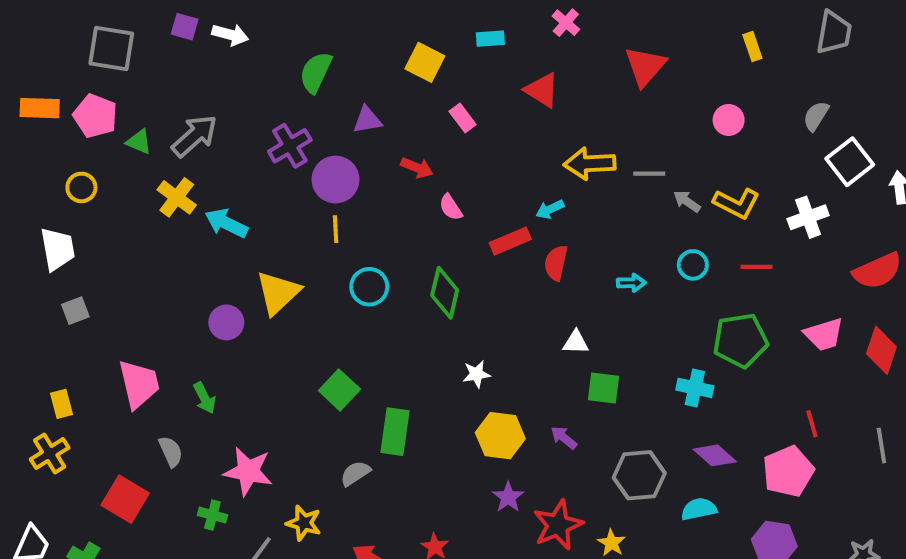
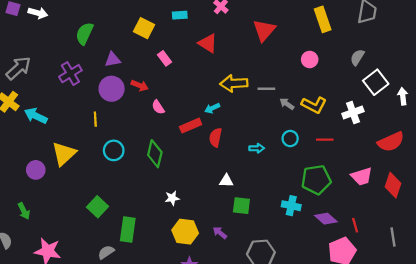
yellow rectangle: (752, 47) -> (323, 19), size x1.6
purple circle: (336, 180) -> (112, 89), moved
purple diamond: (715, 455) -> (326, 219), moved

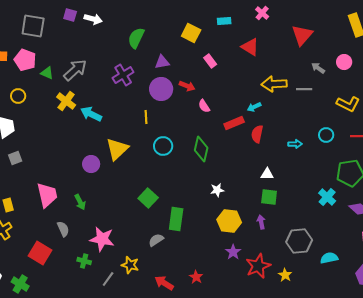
gray arrow: (287, 104) -> (318, 68), moved
green square: (241, 206) -> (269, 197), moved
cyan cross: (291, 206) -> (327, 197), turned 30
purple arrow: (220, 233) -> (261, 222), turned 40

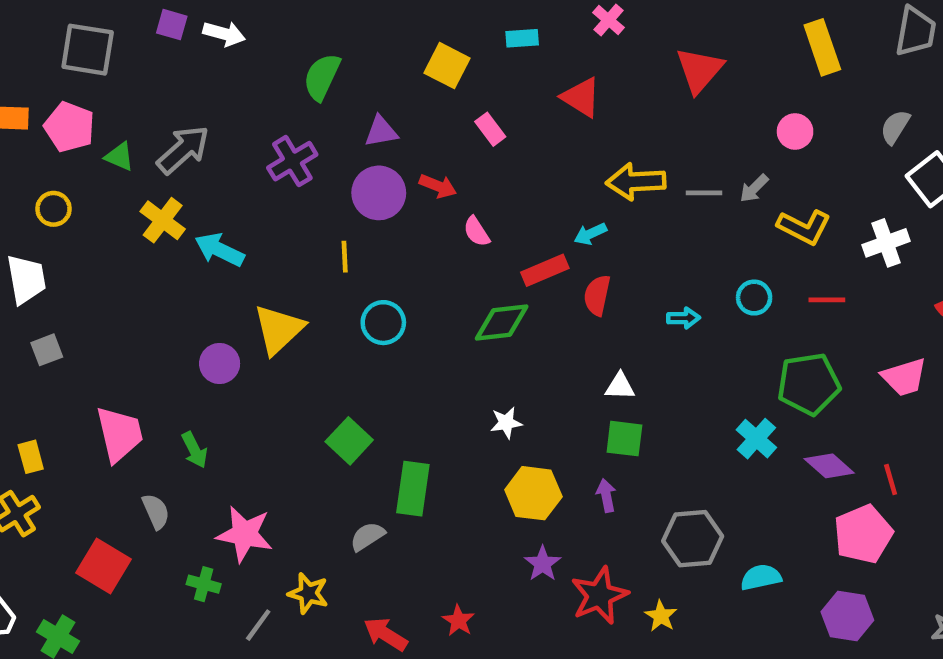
gray arrow: (318, 68) -> (754, 188), moved, turned -80
green diamond: (201, 149) -> (502, 323), moved, turned 70

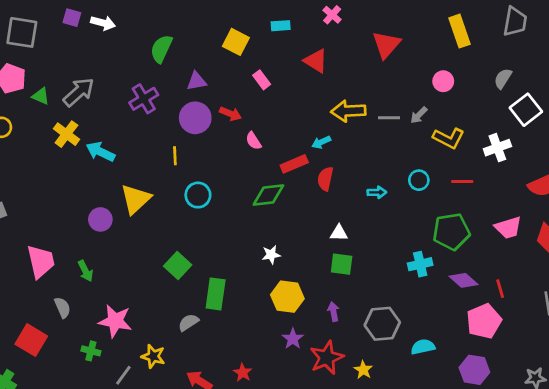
cyan cross: (756, 439) -> (420, 264), turned 35
purple arrow: (606, 495) -> (333, 312), moved

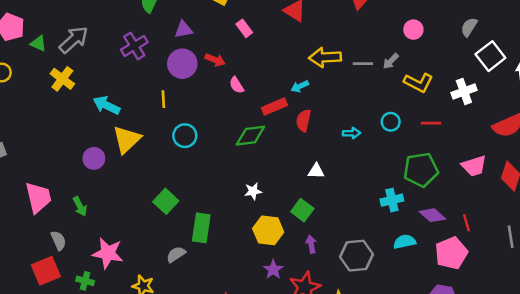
cyan arrow: (100, 152) -> (107, 105), moved
green square: (342, 264) -> (302, 210), moved, turned 30
red square: (31, 340) -> (46, 271), moved, turned 36
cyan semicircle: (423, 347) -> (405, 242), moved

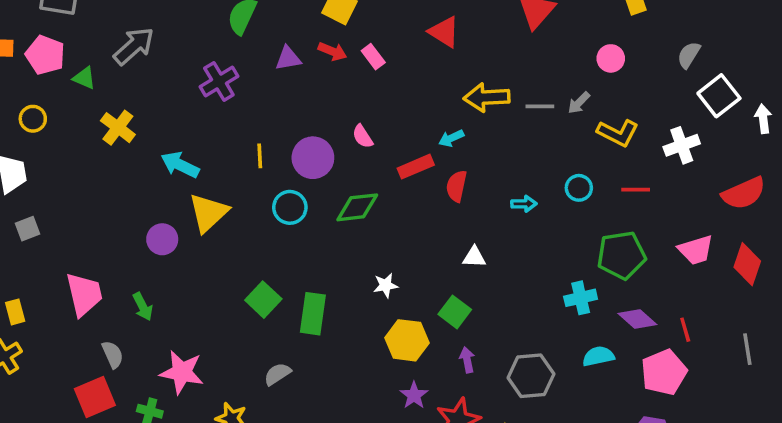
gray arrow: (74, 40) -> (134, 46), moved
red arrow: (215, 60) -> (332, 51), moved
purple circle: (182, 64) -> (313, 158), moved
green diamond: (250, 136) -> (357, 207), moved
green rectangle: (201, 228) -> (313, 314), moved

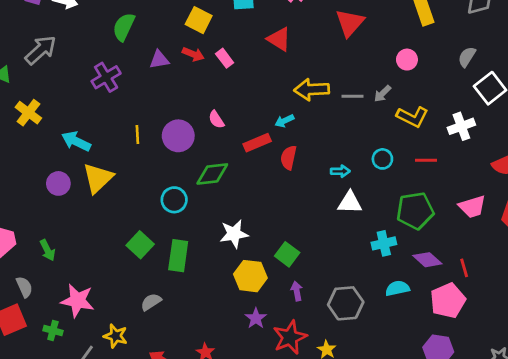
cyan circle: (290, 207) -> (174, 200), moved
purple circle: (162, 239) -> (58, 183), moved
white triangle: (474, 257) -> (350, 203), moved, size x1.4
white star: (386, 285) -> (234, 234), size x1.5

